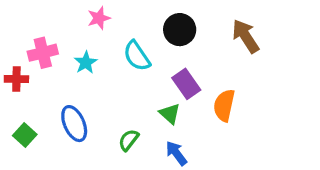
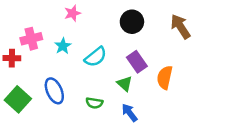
cyan semicircle: (137, 56) -> (96, 57), moved, turned -95
green square: (25, 135) -> (18, 99), size x1.5
green semicircle: (129, 140) -> (94, 103), turned -119

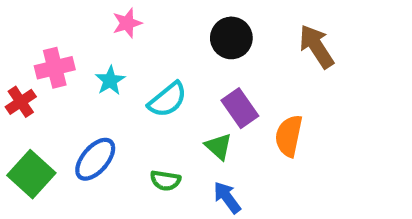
red cross: (12, 58) -> (21, 102), turned -35
blue ellipse: (54, 91) -> (95, 159), turned 65

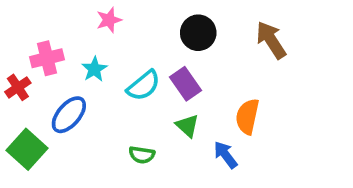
purple rectangle: (240, 108) -> (185, 84), moved
blue ellipse: (95, 159) -> (69, 115), moved
blue arrow: (227, 198) -> (226, 155), moved

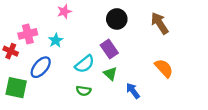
cyan semicircle: (144, 86) -> (85, 64), moved
red cross: (18, 87) -> (11, 51), turned -32
orange semicircle: (247, 117) -> (164, 68), moved, turned 126
green square: (27, 149) -> (16, 88), turned -30

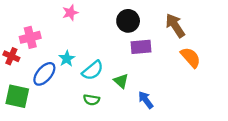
cyan star: (56, 40) -> (67, 59), moved
purple rectangle: (109, 49) -> (141, 47), moved, turned -60
orange semicircle: (164, 68) -> (191, 57), moved

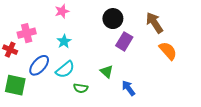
purple rectangle: (141, 47) -> (124, 41), turned -54
cyan star: (67, 59) -> (64, 41), moved
cyan semicircle: (93, 70) -> (65, 69), moved

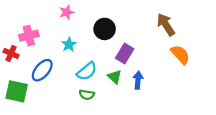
black circle: (113, 19) -> (105, 29), moved
purple rectangle: (124, 41) -> (125, 53), moved
cyan semicircle: (65, 69) -> (87, 71), moved
blue arrow: (128, 88) -> (138, 80), moved, turned 42

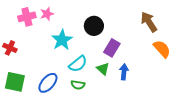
pink star: (67, 12) -> (47, 14), moved
pink cross: (29, 36) -> (27, 17), moved
cyan star: (69, 45) -> (62, 40), size x1.5
blue ellipse: (42, 70) -> (48, 83), moved

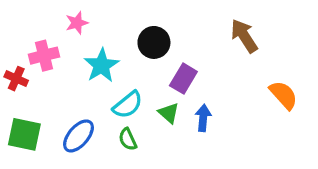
pink cross: (27, 17) -> (44, 56), moved
orange semicircle: (162, 49) -> (284, 95), moved
green semicircle: (78, 85) -> (128, 139), turned 56

